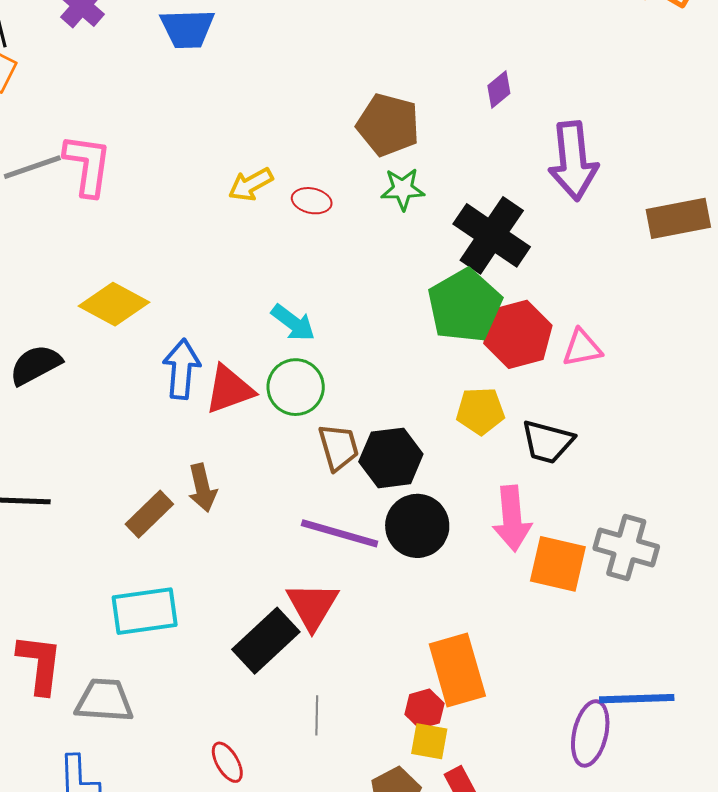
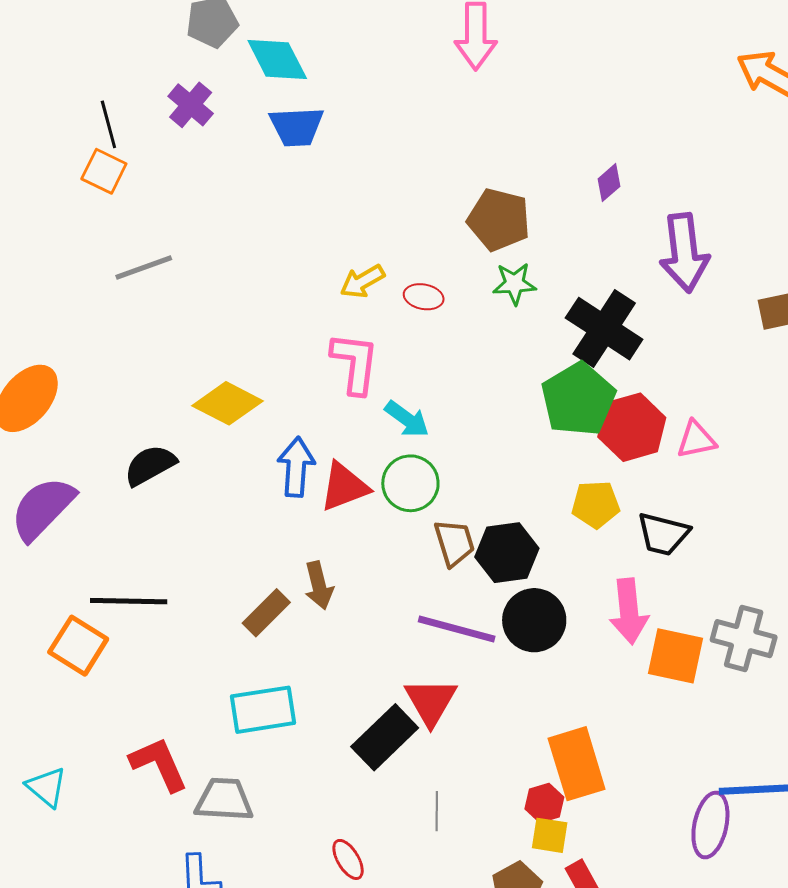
pink L-shape: (88, 165) -> (355, 363), moved
red L-shape: (40, 664) -> (159, 764), turned -30

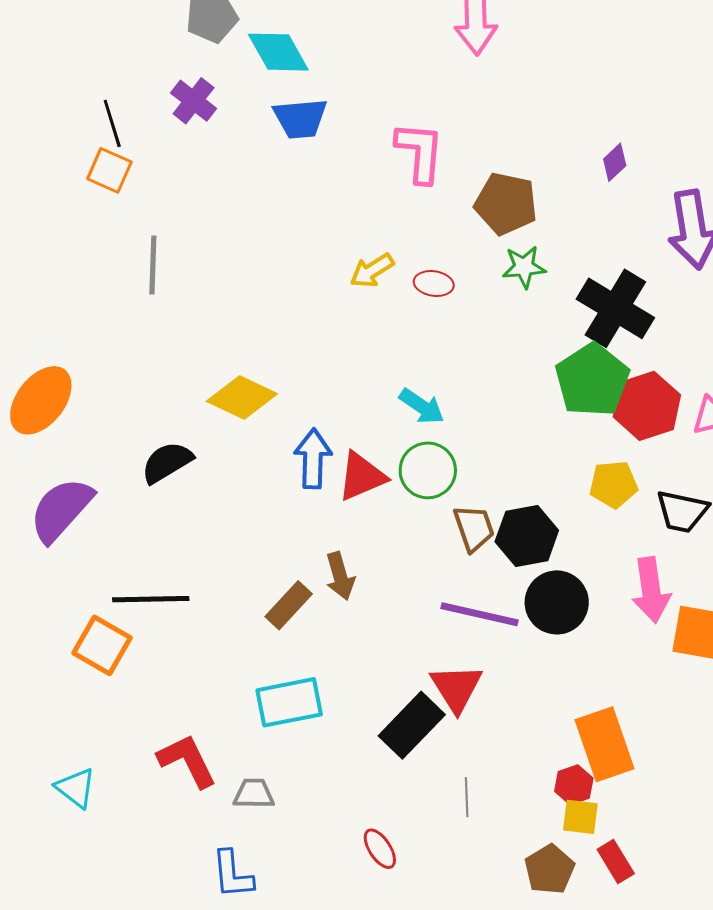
gray line: (144, 268) -> (153, 265), turned -66
pink L-shape: (355, 363) -> (420, 152), moved
gray trapezoid: (224, 800) -> (254, 794), size x0.7

